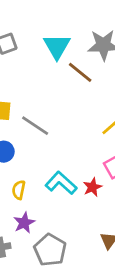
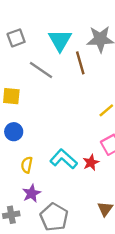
brown line: (80, 72) -> (80, 63), turned 35
gray line: (35, 126) -> (41, 70), moved

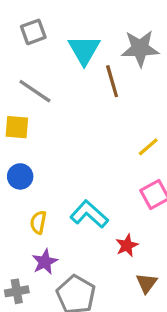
gray square: (16, 38) -> (33, 32), moved
gray line: (41, 70) -> (35, 91), moved
red star: (91, 163) -> (127, 245), moved

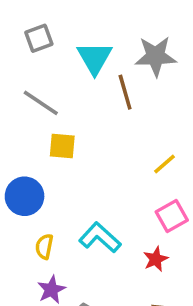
yellow square: (17, 127) -> (62, 146), moved
blue circle: (20, 176) -> (25, 196), size x1.4
red star: (127, 245) -> (156, 259), moved

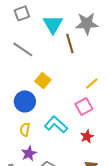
yellow square: (62, 146) -> (43, 80), moved, turned 35
blue circle: (25, 196) -> (25, 101), moved
pink square: (172, 216) -> (84, 106), moved

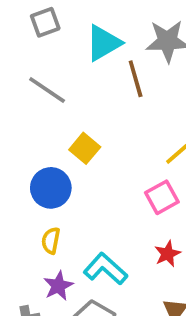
cyan triangle: (53, 24) -> (104, 43), turned 30
cyan L-shape: (56, 124) -> (105, 269), moved

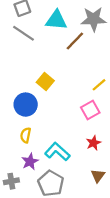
cyan triangle: (104, 43) -> (56, 20), turned 35
brown line: (136, 79) -> (75, 41), turned 60
gray line: (47, 90) -> (23, 33), moved

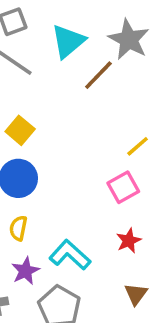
gray star: (94, 19) -> (129, 40), turned 30
cyan triangle: (56, 20) -> (68, 41), turned -45
yellow square: (45, 82) -> (20, 130), moved

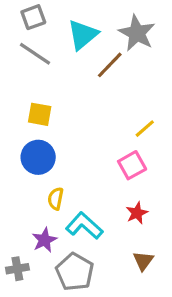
yellow square: (20, 130) -> (40, 114), turned -30
yellow semicircle: (18, 228) -> (56, 199), moved

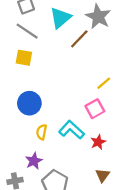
yellow square: (40, 114) -> (24, 58), moved
cyan L-shape: (84, 226) -> (72, 130), moved

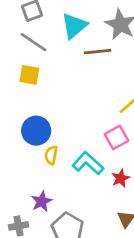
brown line: (79, 39) -> (97, 52), turned 40
yellow semicircle: (42, 132) -> (51, 155), moved

